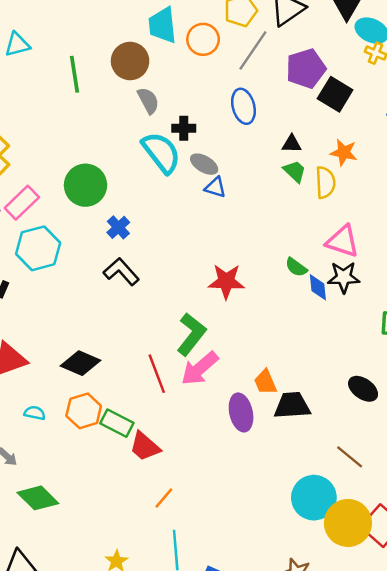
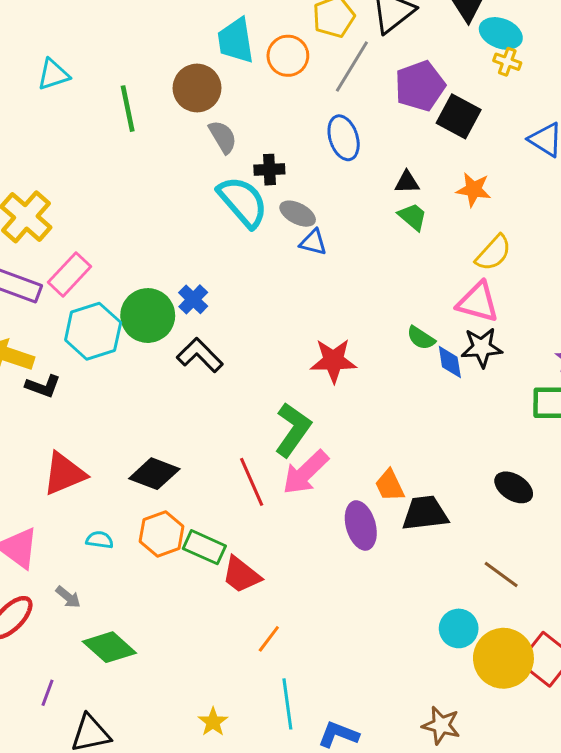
yellow semicircle: (325, 182) -> (493, 253), moved, turned 48
green circle: (85, 185) -> (148, 316), moved
cyan circle: (314, 498) -> (459, 628), size x0.7

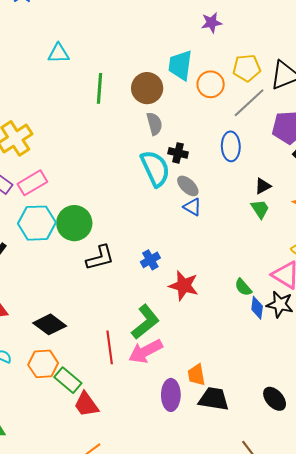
black triangle: (407, 182) -> (263, 186), turned -42
blue cross: (193, 299) -> (150, 260), moved
black L-shape: (200, 355) -> (100, 258), turned 104

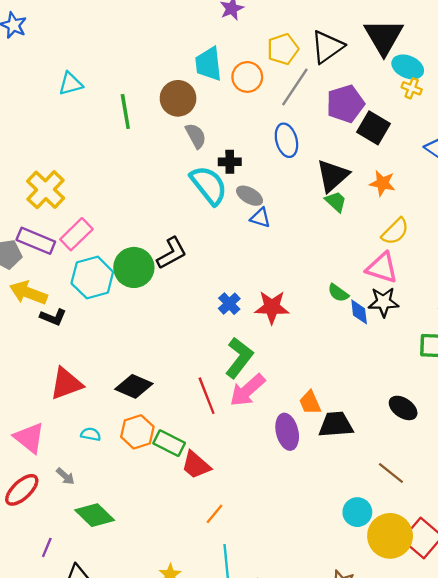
black triangle: (263, 186) -> (333, 176), size x1.8
black L-shape: (100, 258) -> (172, 253), moved
blue cross: (150, 260) -> (229, 304), moved

